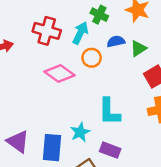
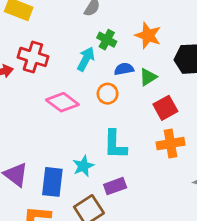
red cross: (47, 31) -> (33, 57), moved
orange circle: (92, 58) -> (108, 94), moved
purple rectangle: (110, 150) -> (115, 186), turned -42

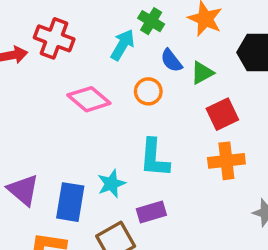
blue semicircle: (124, 69) -> (171, 61), turned -120

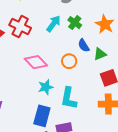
cyan arrow: (123, 45) -> (54, 24), moved
cyan star: (111, 184) -> (46, 87), moved
blue rectangle: (70, 202) -> (42, 116), moved

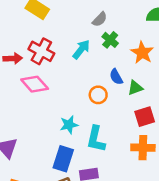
green cross: (75, 23) -> (110, 40), moved
pink diamond: (36, 62) -> (35, 84), moved

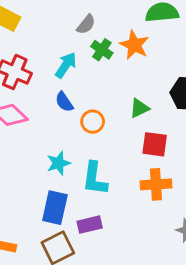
orange star: (142, 53) -> (134, 45), moved
blue semicircle: (116, 77) -> (64, 102), moved
red square: (145, 117) -> (155, 144), turned 30

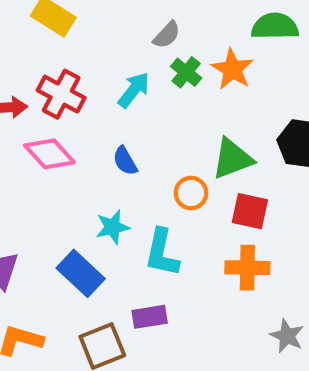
blue semicircle: (64, 102) -> (125, 161), moved
green triangle: (139, 108) -> (232, 159), size x1.5
orange circle: (93, 122) -> (191, 193), moved
blue rectangle: (55, 208) -> (81, 273), moved, turned -64

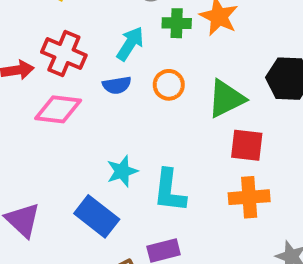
green cross: (186, 72) -> (177, 23), turned -32
pink diamond: (49, 154) -> (58, 109), turned -36
blue semicircle: (125, 161) -> (117, 85), moved, turned -64
orange circle: (191, 193) -> (169, 85), moved

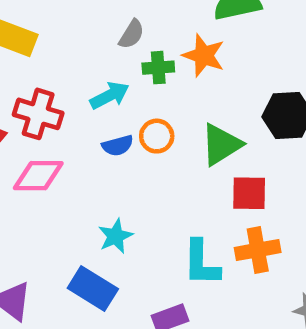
cyan arrow: (130, 44) -> (110, 95), turned 36
blue semicircle: (117, 85) -> (118, 146), moved
cyan L-shape: (169, 191) -> (201, 263), moved

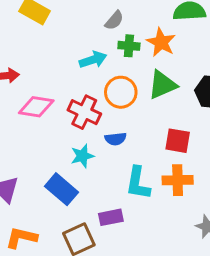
red cross: (38, 114) -> (84, 112), moved
orange circle: (157, 136) -> (121, 92), size x1.4
green triangle: (221, 145) -> (162, 85), moved
blue semicircle: (118, 146) -> (116, 139), moved

